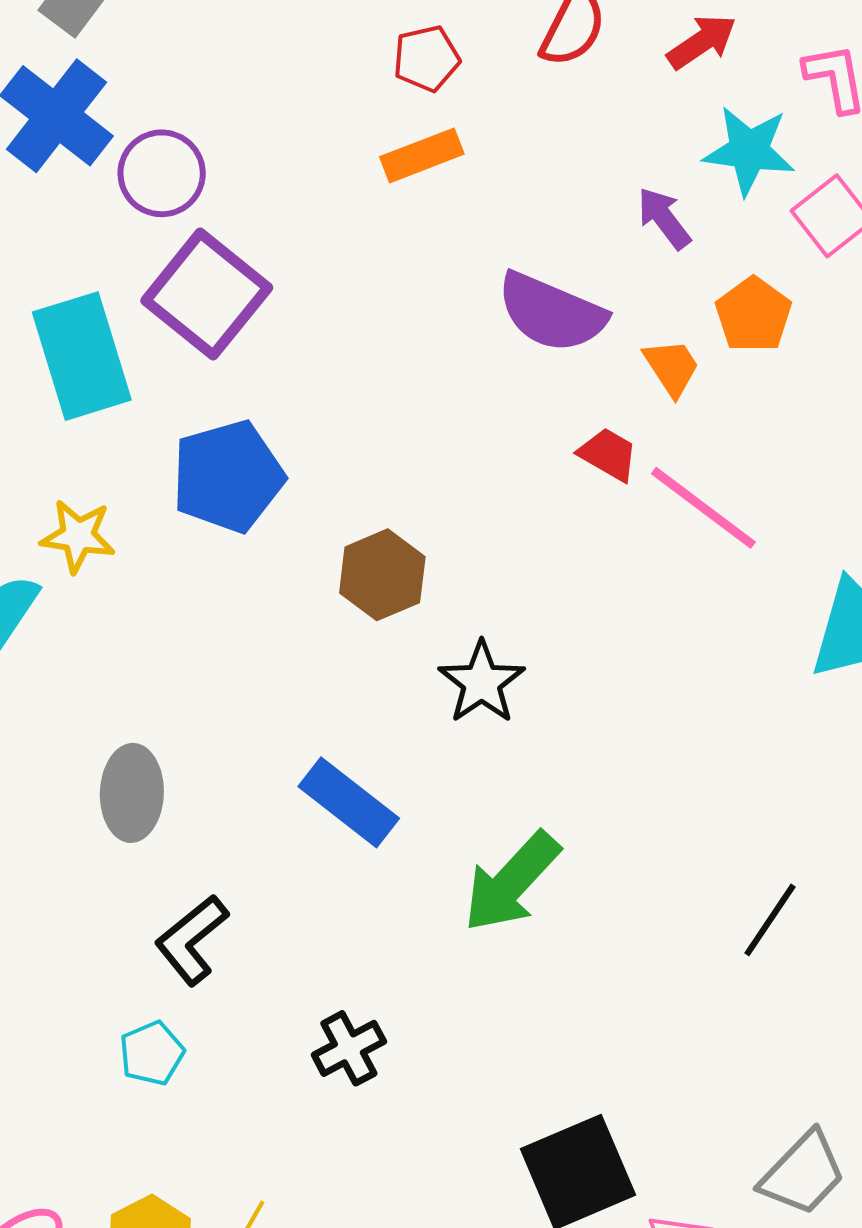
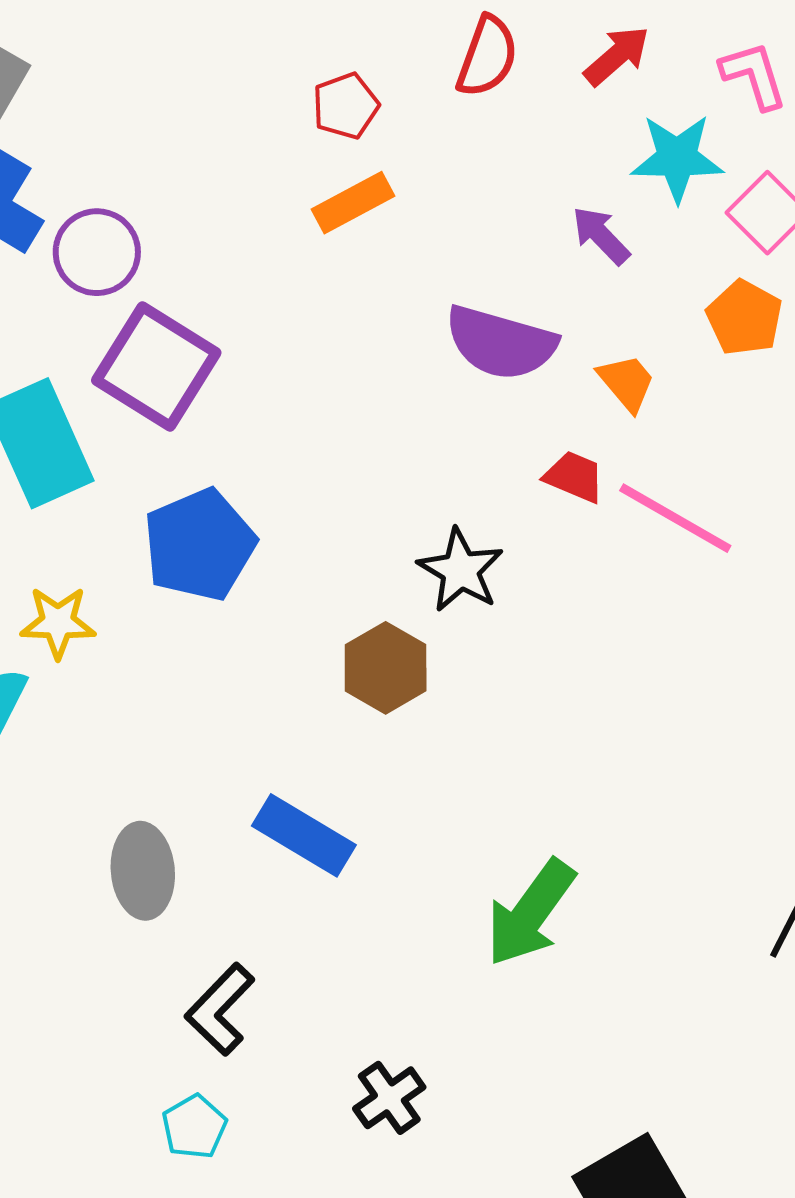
orange pentagon: (753, 315) -> (744, 318), moved
brown hexagon: (382, 575) -> (386, 668), moved
black star: (482, 682) -> (461, 570), moved
blue rectangle: (349, 802) -> (304, 835), moved

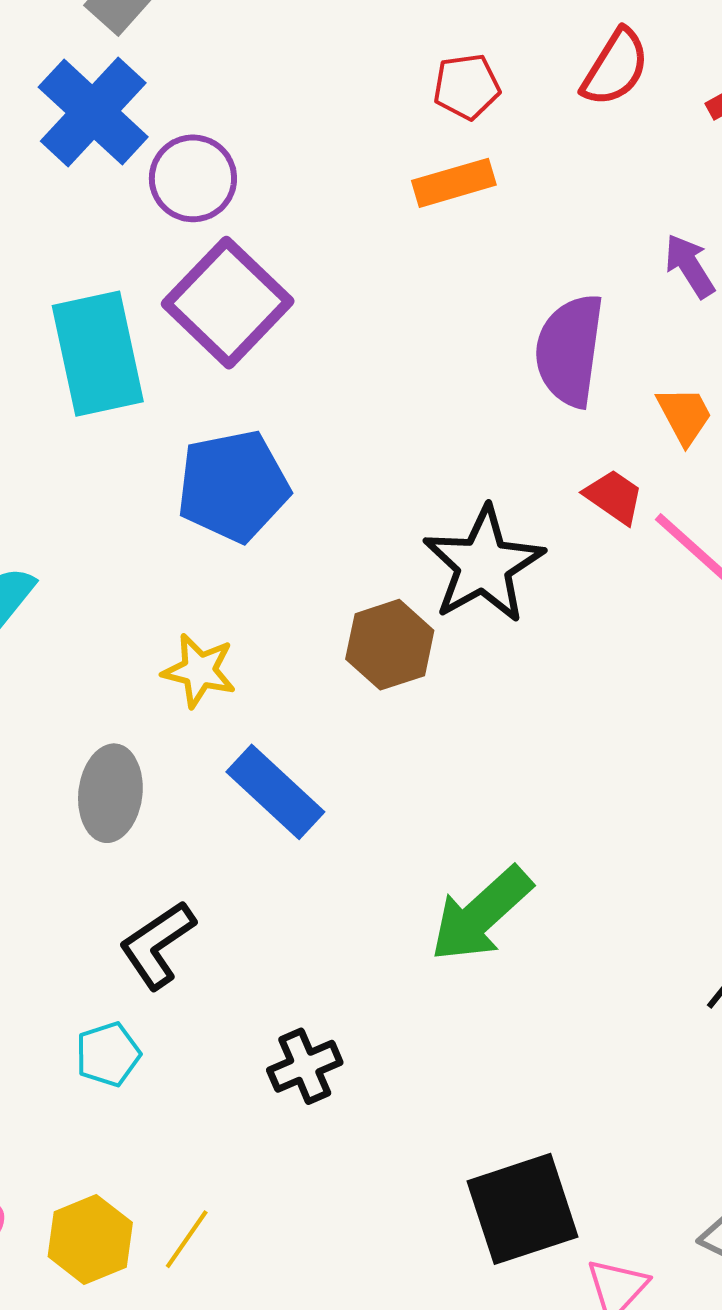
purple semicircle: (501, 343) -> (570, 350), turned 70
black star: (461, 570) -> (483, 565), size x1.4
yellow star: (58, 622) -> (199, 671), moved

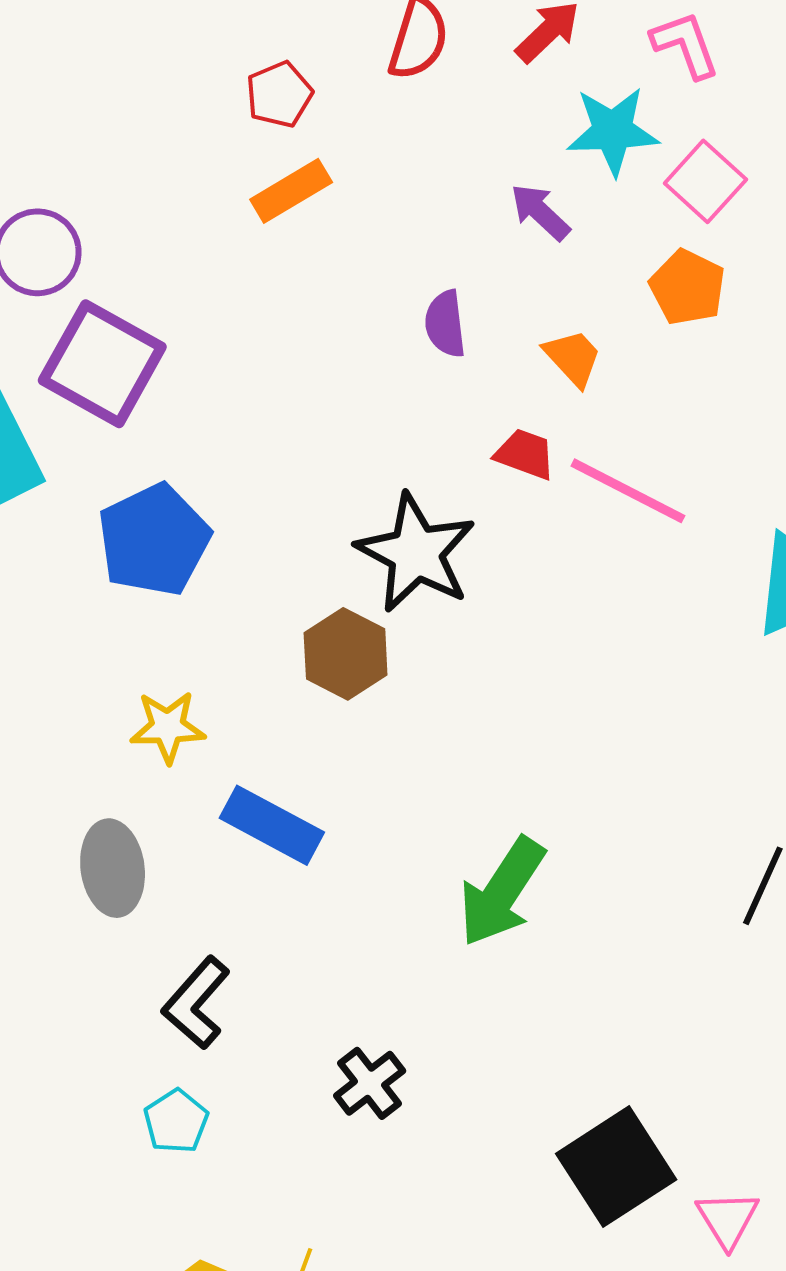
purple semicircle: (570, 350) -> (445, 324), size x0.6

